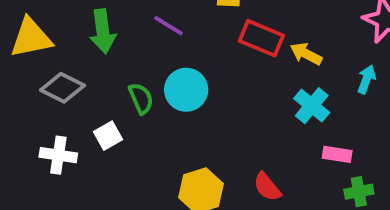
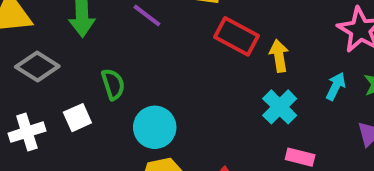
yellow arrow: (306, 54) -> (279, 56), turned 48
cyan circle: (186, 90) -> (155, 127), moved
white cross: (58, 155) -> (27, 132), turned -32

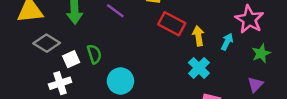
cyan arrow: (336, 86) -> (227, 42), moved
white square: (77, 118) -> (71, 59), moved
white cross: (27, 132) -> (60, 83), moved

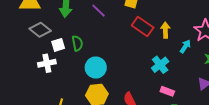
yellow arrow: (198, 36) -> (165, 30), moved

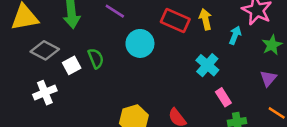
white cross: (47, 63) -> (45, 93), moved
cyan circle: (96, 68) -> (140, 43), moved
pink rectangle: (167, 91) -> (223, 97), turned 48

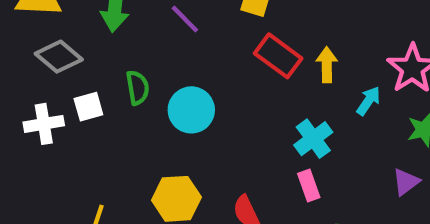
cyan circle: (140, 43) -> (191, 110), moved
white square: (72, 65) -> (88, 107), moved
pink rectangle: (223, 97) -> (309, 186), moved

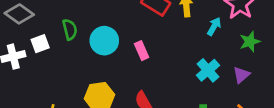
cyan cross: (313, 139) -> (208, 70), moved
pink rectangle: (309, 186) -> (142, 51), moved

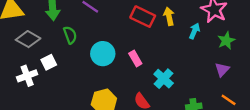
green semicircle: (70, 29) -> (70, 35), moved
cyan cross: (208, 70) -> (164, 79), moved

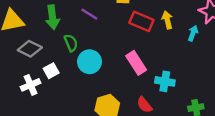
cyan circle: (103, 54) -> (89, 62), moved
pink rectangle: (135, 58) -> (136, 63), size x1.5
cyan cross: (164, 79) -> (165, 81), turned -30

